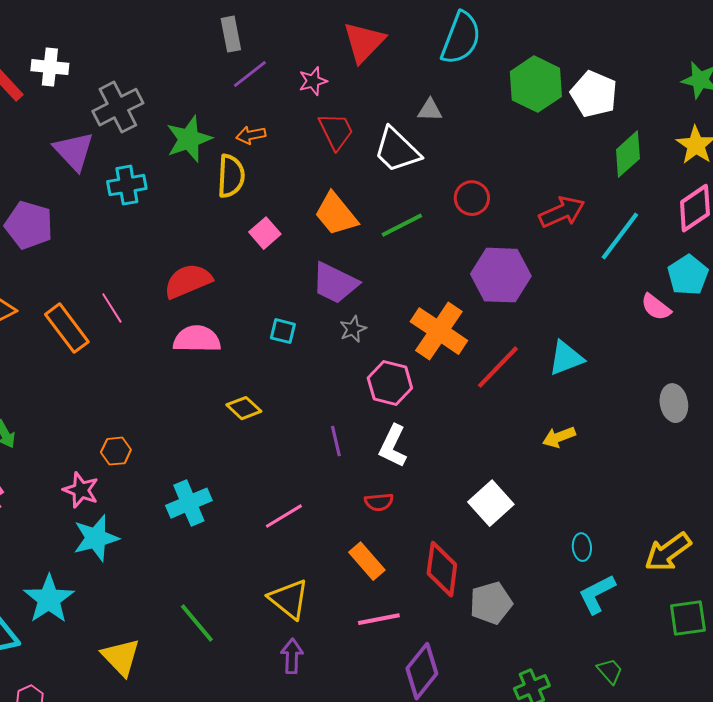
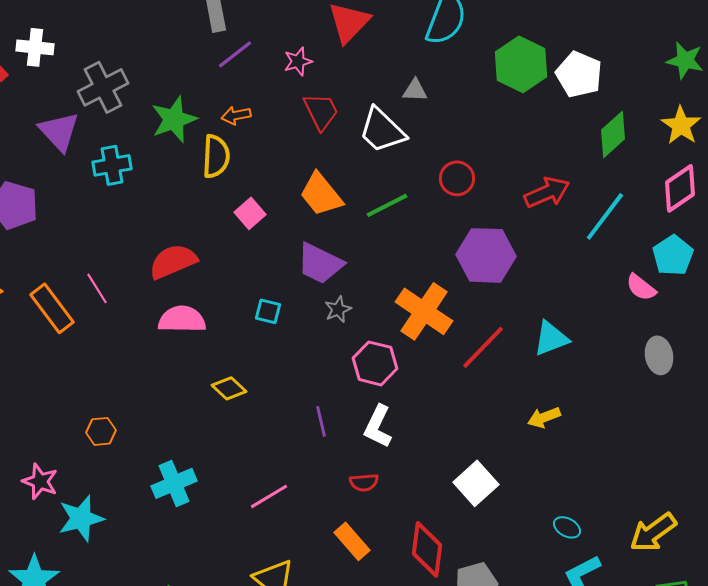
gray ellipse: (674, 403) -> (659, 355), moved
pink star: (81, 490) -> (40, 481), moved
cyan ellipse: (582, 547) -> (567, 527), turned -56

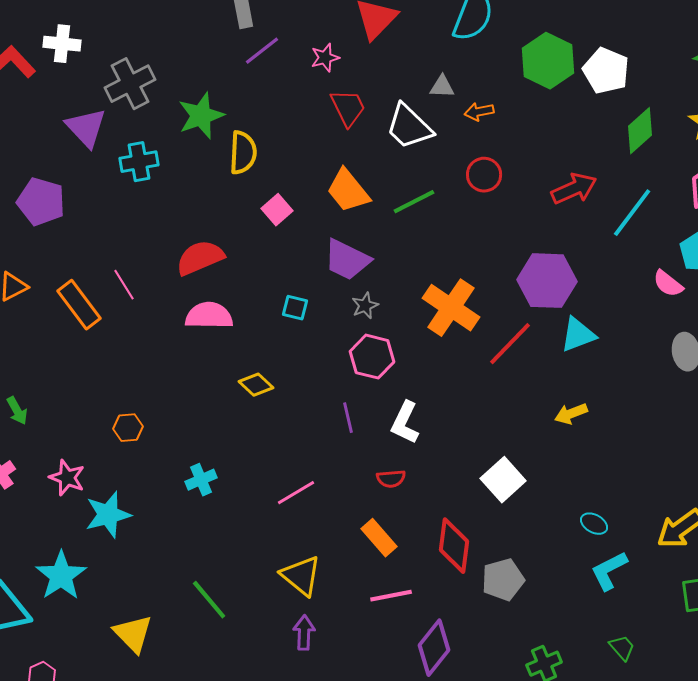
orange arrow: (236, 115) -> (479, 112), moved
purple hexagon: (486, 255) -> (547, 281), moved
pink hexagon: (375, 363) -> (372, 357), moved
cyan cross: (174, 483) -> (201, 480), size x0.7

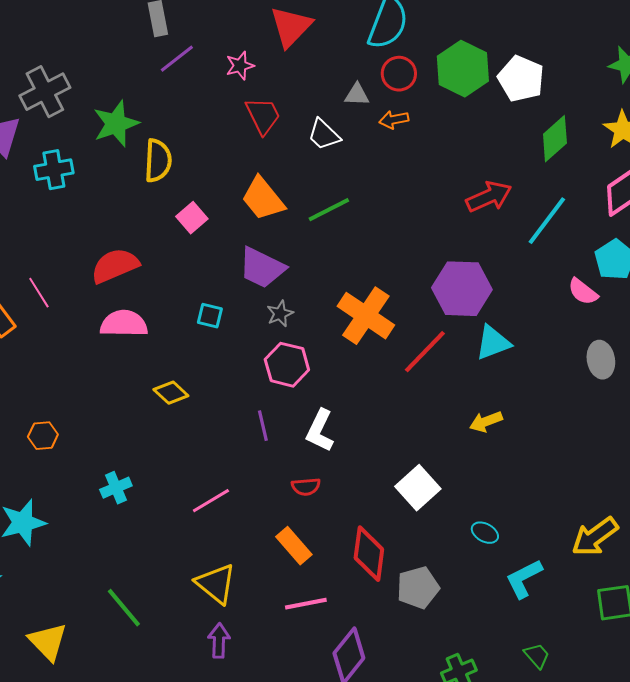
white trapezoid: (409, 127) -> (324, 135), size x0.7
red circle: (484, 175) -> (399, 74), moved
cyan ellipse: (594, 524) -> (485, 533), moved

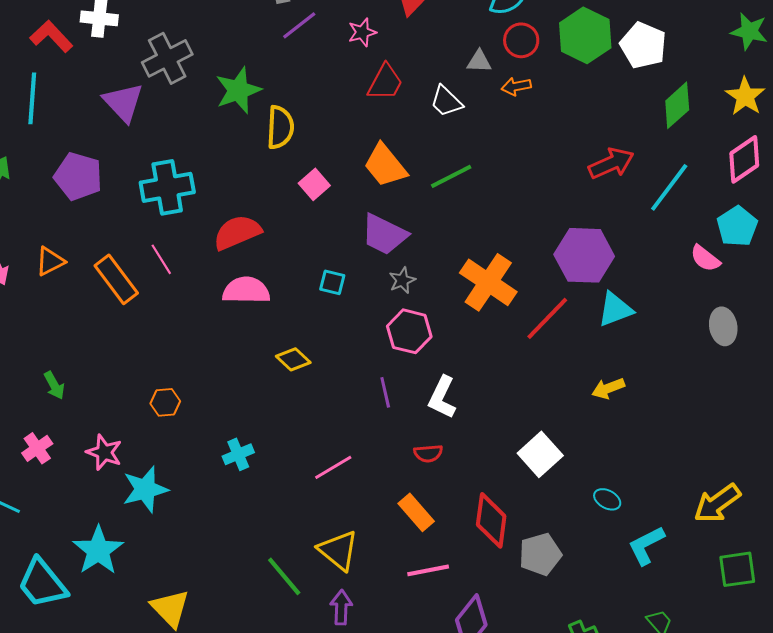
red trapezoid: (263, 116) -> (385, 82), turned 54
cyan cross: (54, 170) -> (167, 187), moved, size x1.4
green line: (124, 608) -> (284, 576), moved

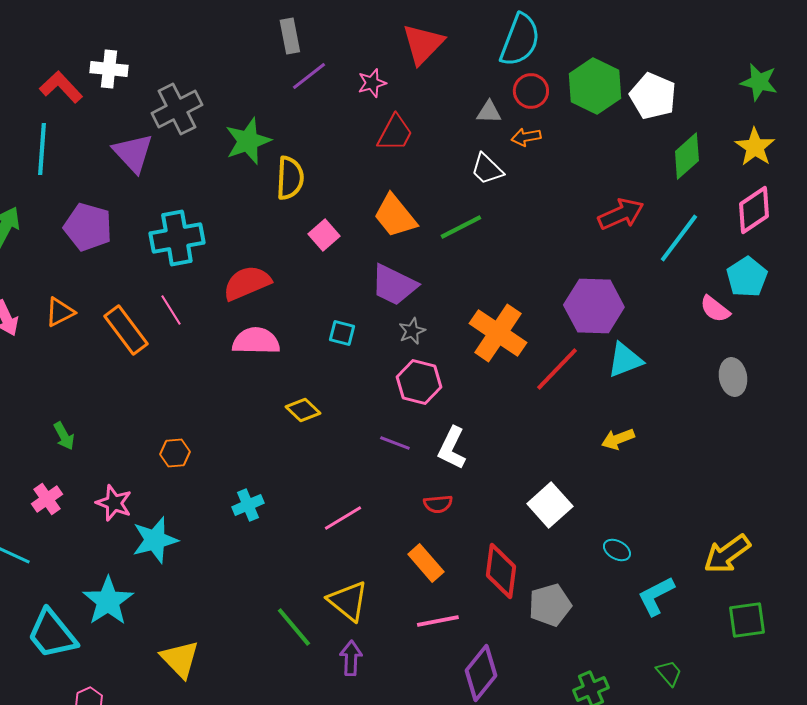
white trapezoid: (446, 101) -> (487, 169), moved
purple line: (385, 392) -> (395, 443), turned -56

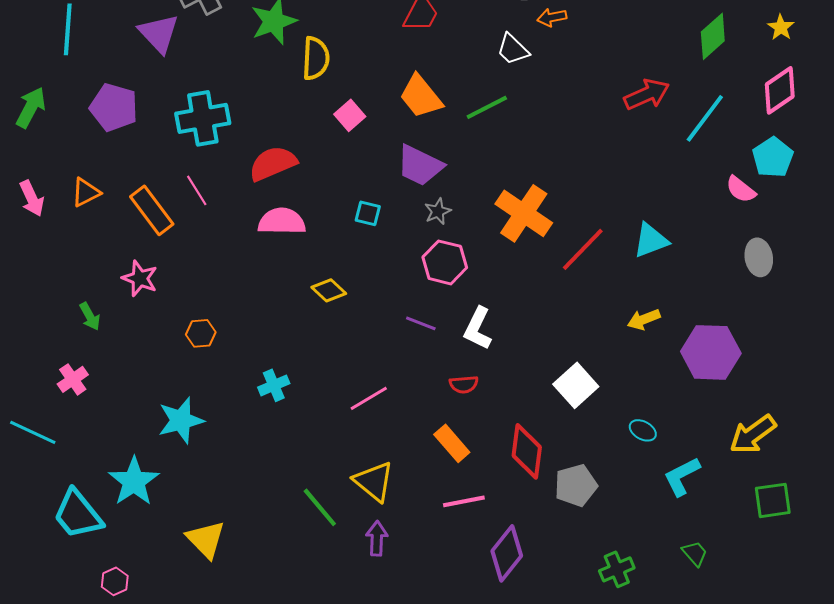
yellow star: (755, 147) -> (781, 27), size x0.7
purple hexagon: (594, 306) -> (711, 352), moved
pink star: (114, 503) -> (140, 278), moved

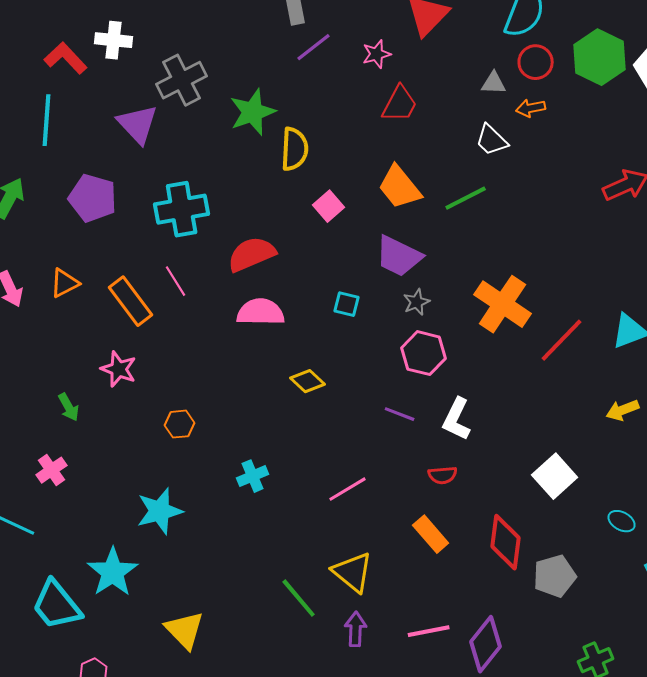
pink line: (464, 501) -> (429, 631), moved

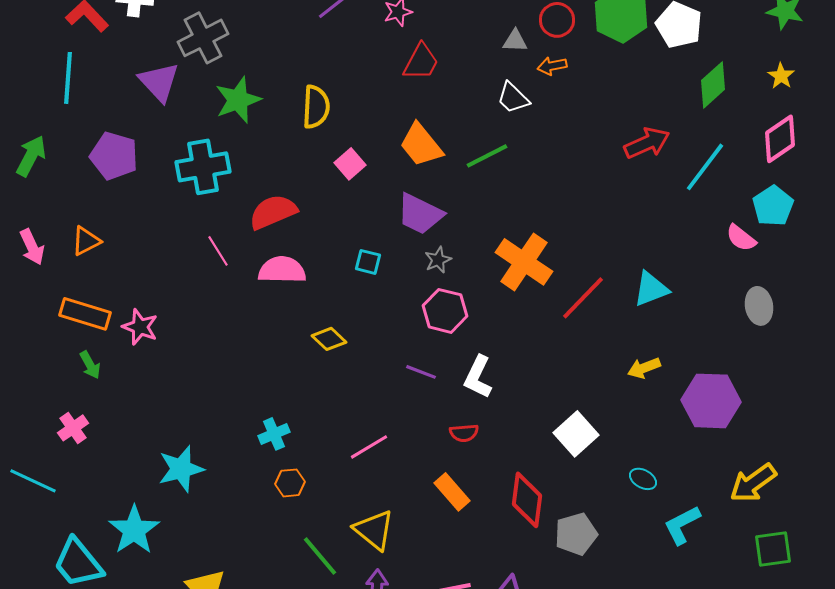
green star: (253, 112) -> (238, 100), moved
pink line: (176, 281) -> (218, 251), moved
orange rectangle: (131, 301) -> (85, 314), moved, turned -36
orange hexagon: (180, 424) -> (290, 483), moved

